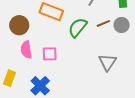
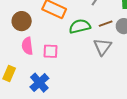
green semicircle: (78, 28) -> (80, 26), turned 35
gray triangle: (107, 62) -> (102, 47), moved

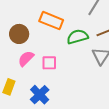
pink semicircle: (27, 46) -> (26, 59), turned 54

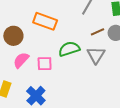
green semicircle: (77, 37) -> (69, 49), moved

